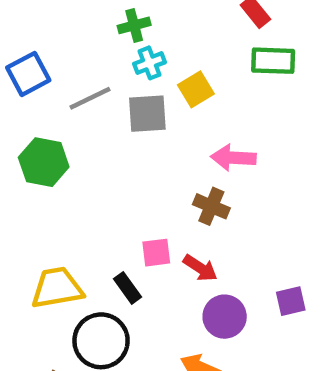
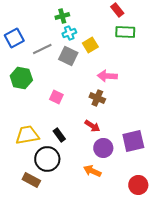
gray square: (147, 114) -> (68, 56), turned 30
pink square: (156, 253) -> (56, 97), moved, turned 32
purple square: (291, 301) -> (133, 141), size x1.6

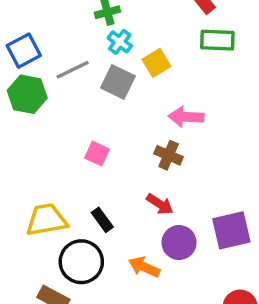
cyan cross: (69, 33) -> (120, 42), turned -32
green hexagon: (21, 78) -> (27, 94), moved
orange arrow: (92, 171) -> (144, 267), moved

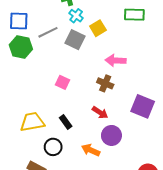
blue square: (24, 51) -> (19, 21), turned 30
purple square: (231, 230) -> (143, 106), moved, turned 35
black circle: (81, 262) -> (53, 147), size x0.7

